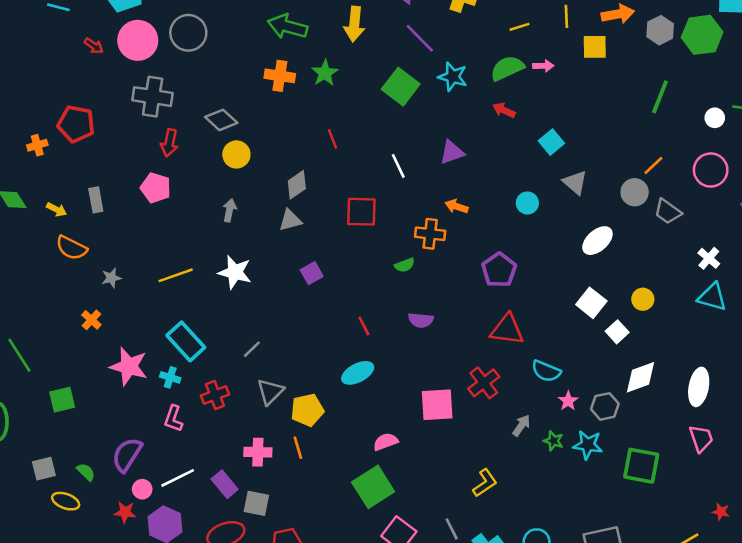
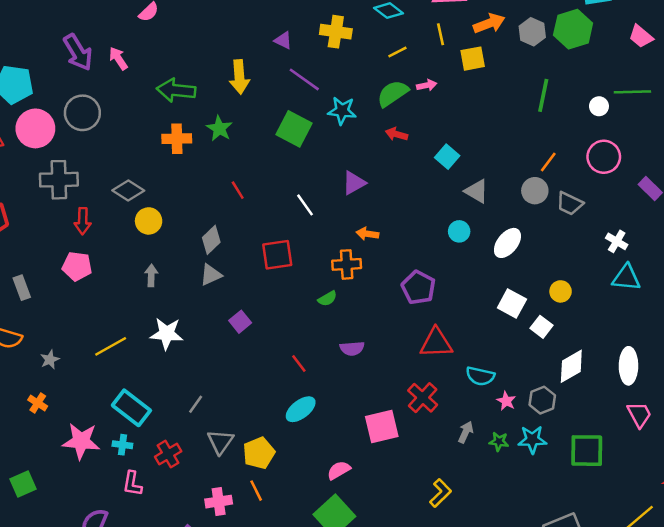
cyan circle: (527, 203) -> (459, 231), moved

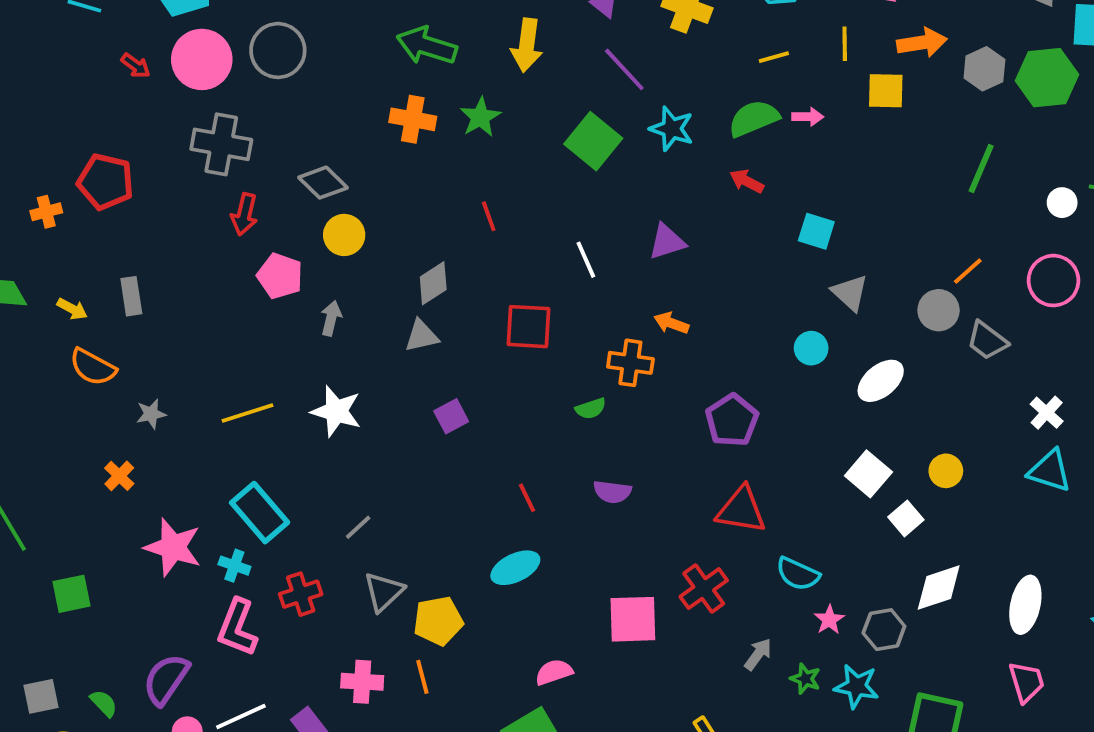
cyan square: (447, 157) -> (816, 231), turned -35
pink pentagon: (77, 266) -> (280, 276), moved
pink L-shape: (132, 484) -> (237, 628), size x1.4

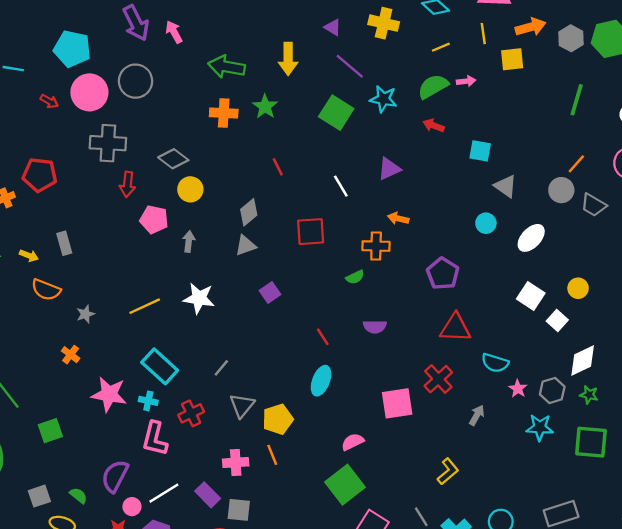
cyan ellipse: (515, 568) -> (321, 381), turned -36
green star: (805, 679) -> (589, 395), moved

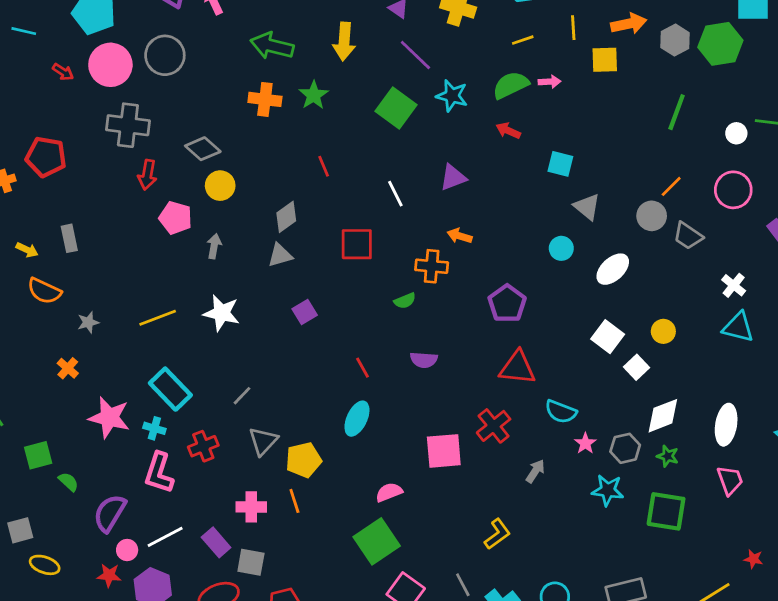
green semicircle: (78, 495) -> (68, 482), moved

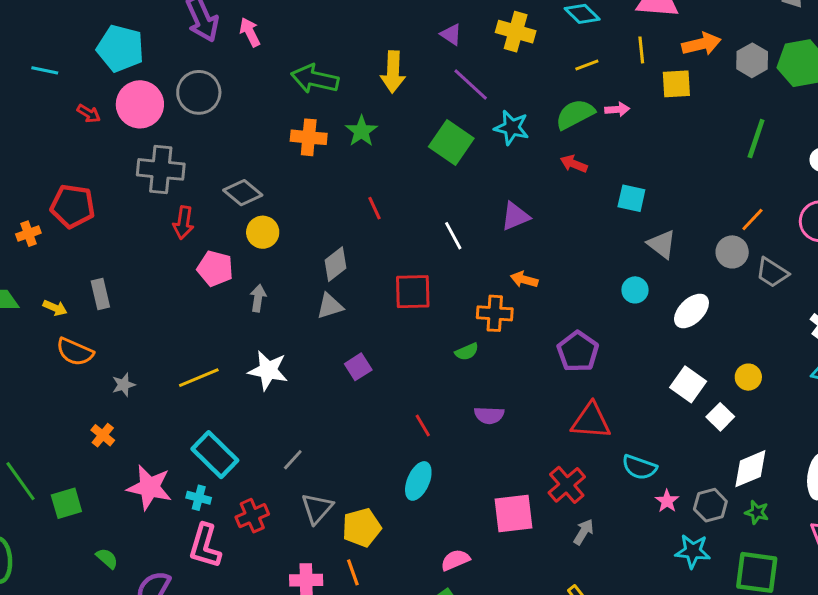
green square: (38, 455) -> (66, 503), moved
gray arrow: (535, 471) -> (584, 532), moved

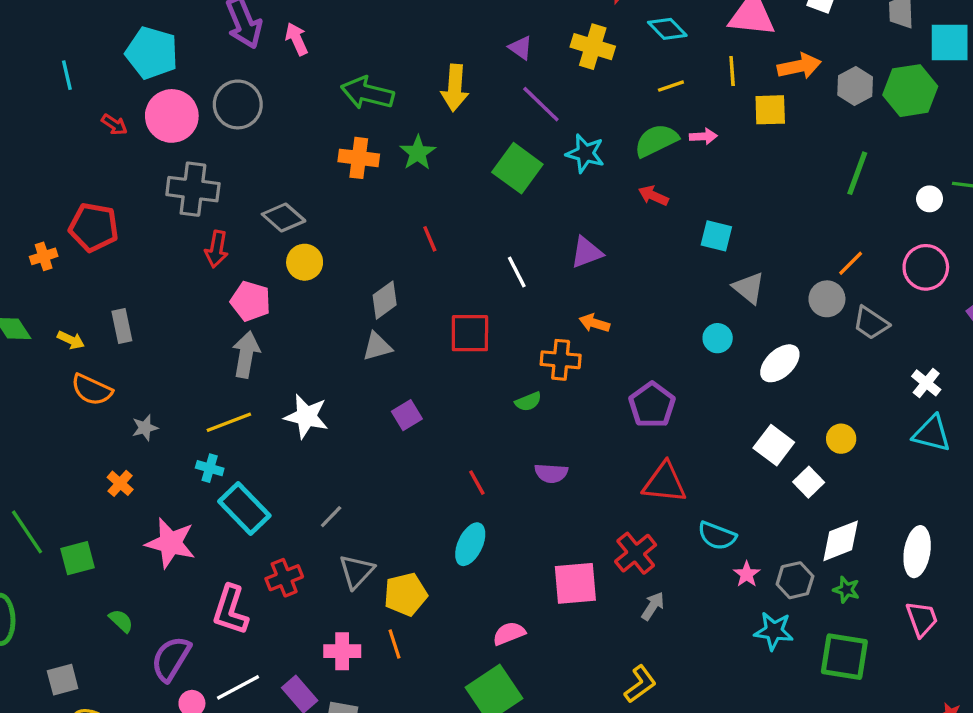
cyan line: (45, 70) -> (67, 75), turned 64
gray arrow: (258, 298) -> (246, 354), moved, size x1.5
cyan cross: (199, 498) -> (210, 468), moved

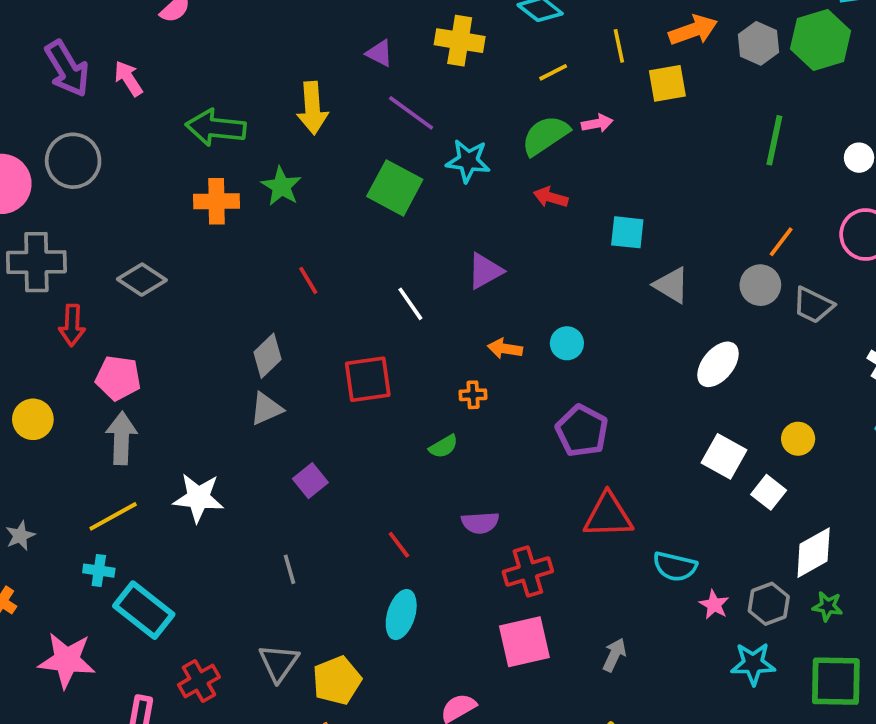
yellow circle: (305, 262) -> (33, 419), moved
cyan circle: (718, 338) -> (567, 343), moved
orange cross: (561, 360) -> (473, 395), size x0.6
gray line: (331, 517) -> (290, 569), moved, turned -52
red cross: (636, 553) -> (528, 572), moved, turned 30

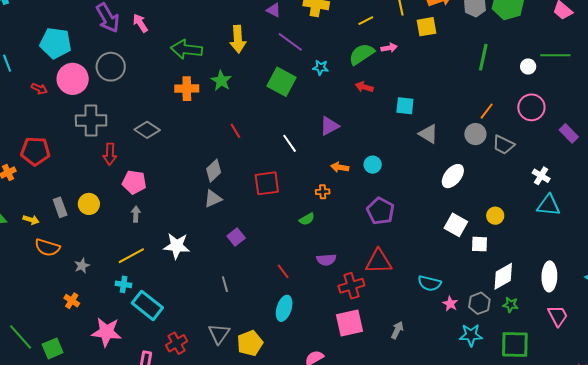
cyan star: (468, 161) -> (320, 68), size x0.7
gray arrow: (121, 438) -> (136, 214), size x0.6
white square: (769, 492) -> (479, 244), turned -36
red triangle: (608, 516) -> (379, 261), moved

